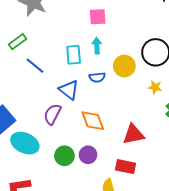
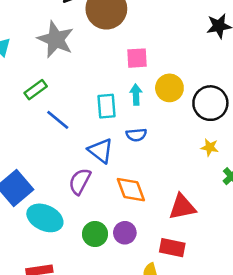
yellow circle: (124, 66) -> (169, 88), moved

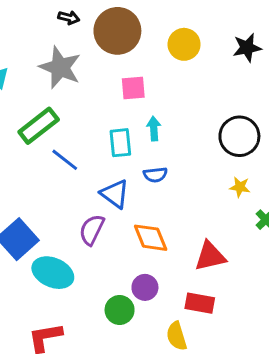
pink square: (137, 58) -> (133, 88), moved
yellow circle: (169, 88) -> (184, 44), moved
green rectangle: (36, 90) -> (39, 126), size x1.5
green circle: (95, 234) -> (120, 310), moved

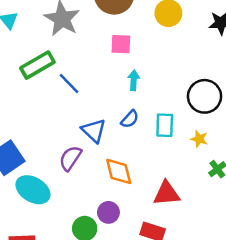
cyan rectangle: (120, 143) -> (165, 125), moved
blue line: (65, 160) -> (69, 84), moved
blue semicircle: (155, 175) -> (130, 119), turned -48

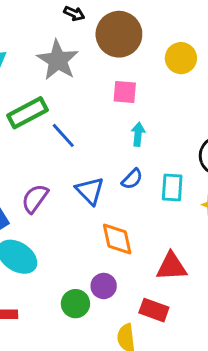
purple semicircle: (70, 158) -> (35, 198), moved

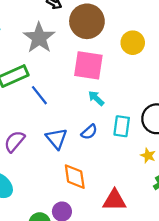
pink square: (125, 92) -> (88, 65), size x1.6
cyan arrow: (138, 134) -> (96, 98), turned -56
cyan rectangle: (172, 188) -> (122, 126), moved

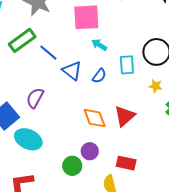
blue triangle: (57, 139) -> (72, 71), moved
red triangle: (114, 200) -> (125, 116), moved, turned -30

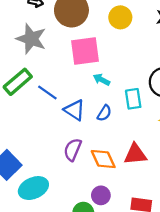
purple semicircle: (35, 98) -> (73, 150), moved
red triangle: (125, 116) -> (135, 154), turned 40
cyan ellipse: (28, 139) -> (33, 188), turned -44

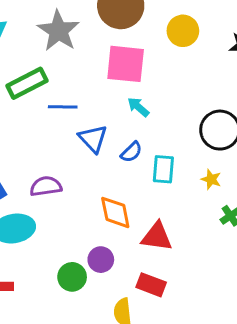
blue line: (47, 93) -> (63, 107), turned -48
cyan rectangle: (133, 99) -> (163, 169), moved
purple semicircle: (73, 150) -> (46, 186), moved, turned 45
red triangle: (135, 154) -> (157, 237), moved

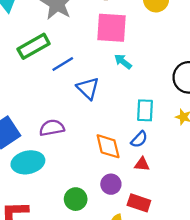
blue line: (63, 107) -> (63, 64), turned -30
blue semicircle: (131, 152) -> (139, 139), moved
red triangle: (157, 237) -> (142, 164), size x0.6
purple circle: (101, 260) -> (111, 184), moved

